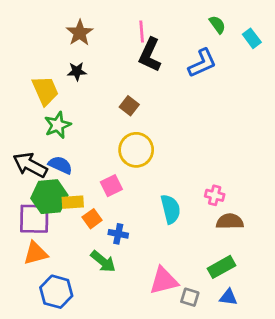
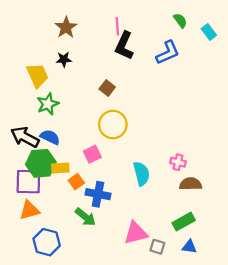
blue cross: (118, 234) -> (98, 194), size x1.5

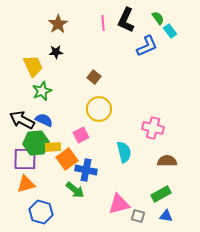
cyan rectangle: (209, 32) -> (170, 31), moved
black L-shape: (124, 46) -> (126, 20), moved
pink cross: (178, 162) -> (153, 128), moved, size x1.5
orange square: (76, 182) -> (67, 159), size x1.5

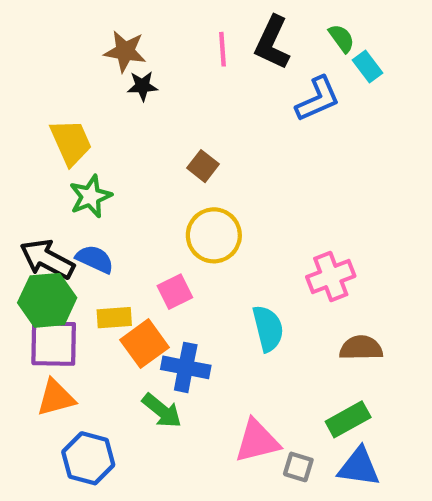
brown star: (58, 24) -> (125, 51), turned -30
black star: (56, 52) -> (142, 86), moved
pink cross: (153, 128) -> (331, 276), turned -35
green hexagon: (36, 143) -> (47, 300), moved
blue triangle: (166, 216) -> (359, 467), size x1.5

